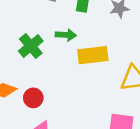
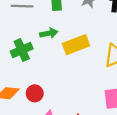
green cross: (31, 46) -> (22, 50), turned 30

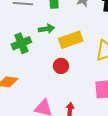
red circle: (35, 93) -> (61, 66), moved

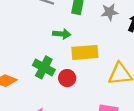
green cross: (21, 43) -> (44, 67), moved, turned 36

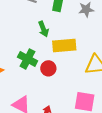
green arrow: (62, 34) -> (44, 29), turned 63

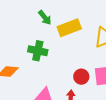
red circle: (48, 68) -> (81, 77), moved

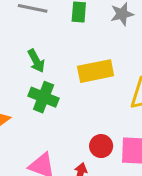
green arrow: (45, 18) -> (36, 61), moved

